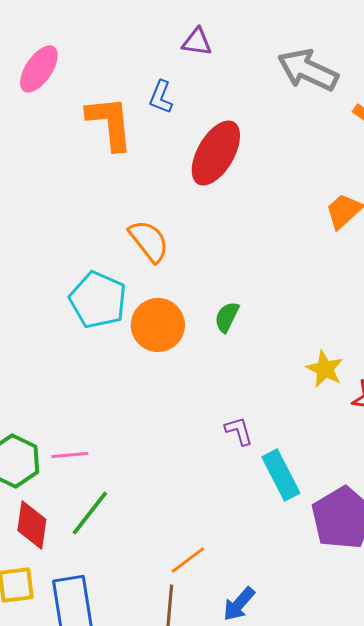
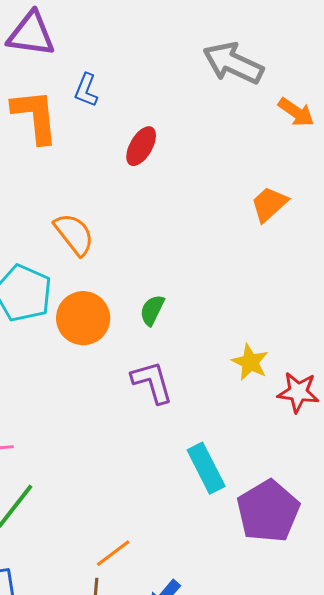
purple triangle: (197, 42) -> (31, 34), moved, size x1.6
red ellipse: (216, 153) -> (141, 146), size x0.6
purple L-shape: (239, 431) -> (152, 382), moved, size x1.5

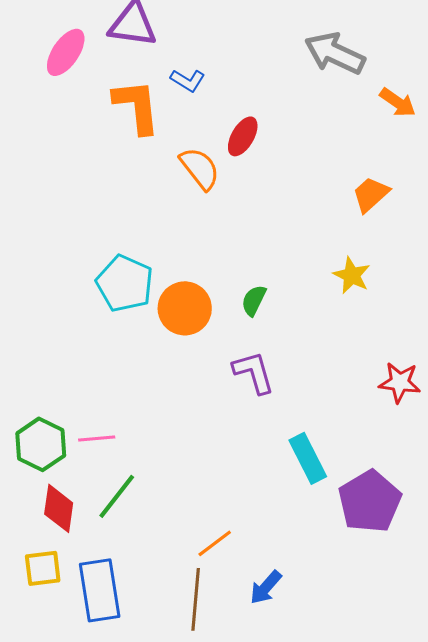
blue L-shape: (86, 90) -> (188, 80), turned -80
orange semicircle: (74, 234) -> (200, 168), moved
yellow star: (250, 362) -> (352, 275), moved

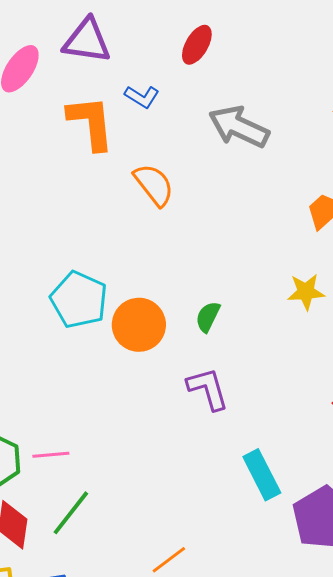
gray arrow: (335, 53) -> (239, 127), moved
red ellipse: (243, 136) -> (197, 45), moved
yellow star: (352, 275) -> (306, 292), turned -30

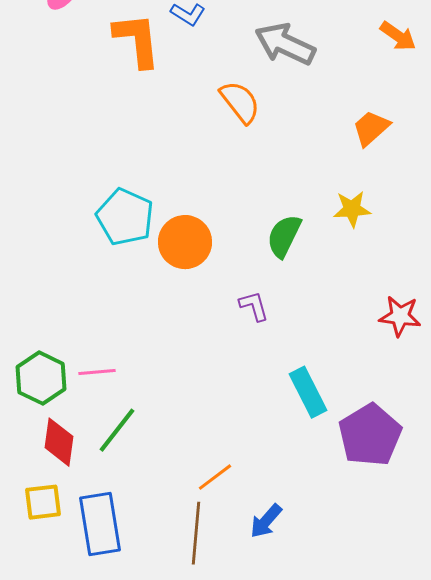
orange semicircle: (154, 185) -> (240, 102), moved
green semicircle: (208, 317) -> (284, 236), moved, size x1.4
purple L-shape: (208, 389) -> (254, 306), size x0.7

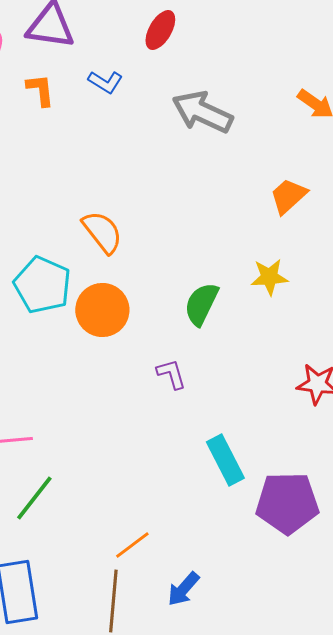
orange L-shape: (137, 40) -> (40, 90), moved, size x0.6
orange semicircle: (240, 102) -> (102, 232), moved
purple pentagon: (370, 435) -> (287, 503), turned 30

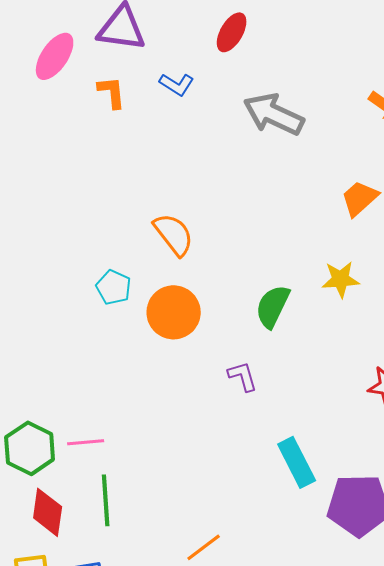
cyan pentagon: (42, 285) -> (114, 287), size x0.6
green line: (34, 498) -> (106, 500), turned -42

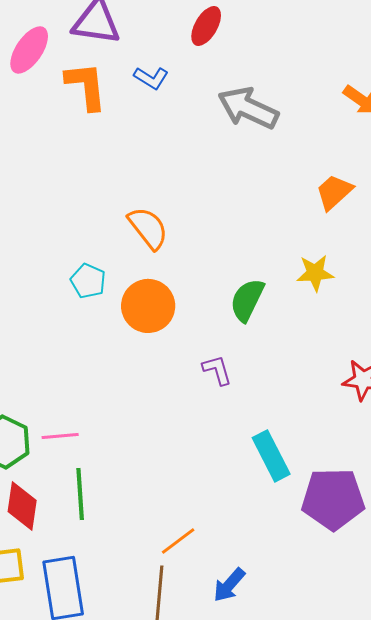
orange L-shape: (112, 92) -> (86, 86), size x1.5

